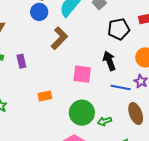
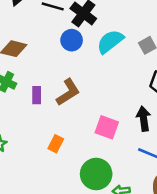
brown L-shape: (59, 38) -> (68, 92), moved
orange rectangle: (45, 96) -> (56, 144), turned -64

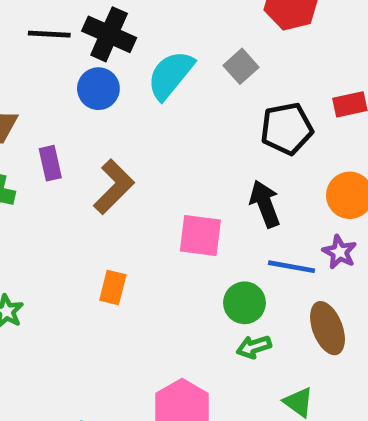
purple rectangle: (37, 95) -> (50, 163), moved
green circle: (96, 174) -> (245, 303), moved, size x0.7

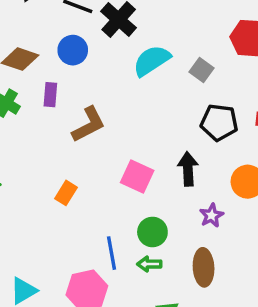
gray square: (241, 66) -> (202, 70), turned -30
blue circle: (98, 89) -> (73, 50), moved
purple star: (340, 252) -> (212, 215), moved
blue line: (292, 267) -> (112, 253), moved, turned 52

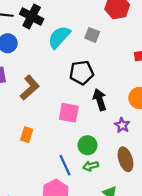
black pentagon: (219, 122) -> (81, 73), moved

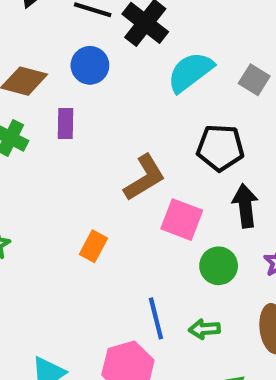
brown L-shape: (30, 88) -> (145, 178), moved
green circle: (87, 145) -> (219, 266), moved

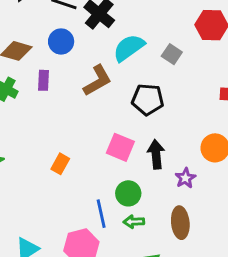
brown L-shape: (145, 178) -> (97, 81), moved
black arrow: (245, 206) -> (156, 154), moved
green circle: (219, 266) -> (128, 193), moved

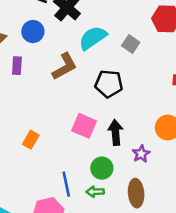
green circle: (128, 193) -> (102, 168), moved

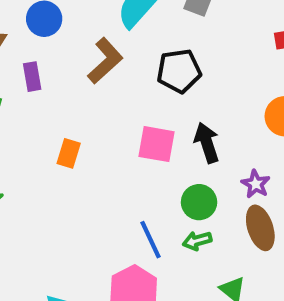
orange rectangle: (31, 140) -> (69, 153), moved
purple star: (141, 154) -> (256, 184), moved

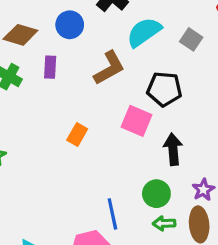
pink square: (156, 144) -> (136, 121), moved
orange rectangle: (69, 153) -> (77, 134), moved
green arrow: (197, 241) -> (164, 223), moved

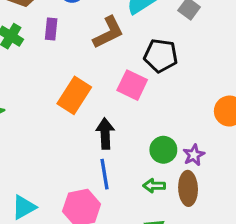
orange rectangle: (77, 134) -> (74, 95), size x1.6
black arrow: (173, 149) -> (105, 134), moved
green circle: (156, 194) -> (163, 150), moved

